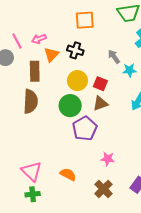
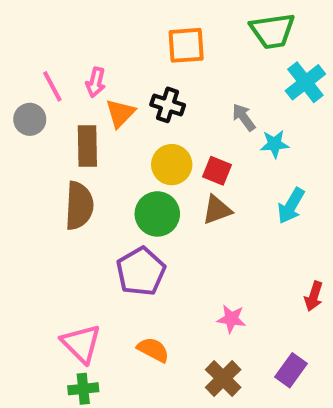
pink arrow: (39, 39) -> (96, 82), turned -56
purple pentagon: (85, 129) -> (141, 272), moved

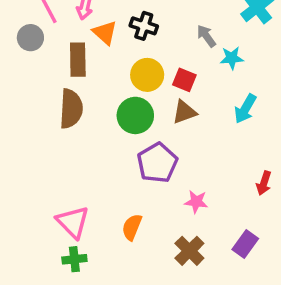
orange triangle: (120, 113) -> (105, 33), turned -32
purple pentagon: (141, 272) -> (157, 163), moved
orange semicircle: (153, 350) -> (132, 227), turned -96

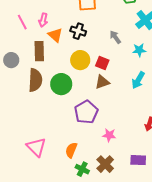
gray circle: (30, 38) -> (11, 60), moved
cyan star: (232, 58) -> (139, 50), moved
green circle: (135, 115) -> (61, 84), moved
purple rectangle: (245, 244) -> (138, 160), turned 56
green cross: (74, 259) -> (82, 169), moved, turned 32

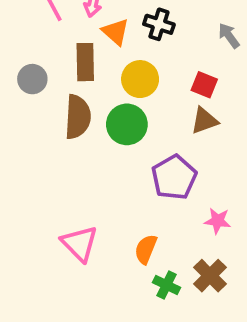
yellow circle: (80, 60) -> (140, 79), moved

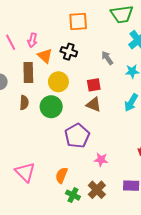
red square: (204, 85) -> (94, 85), turned -32
brown semicircle: (78, 117) -> (24, 103), size x0.6
brown triangle: (204, 121) -> (94, 105), turned 42

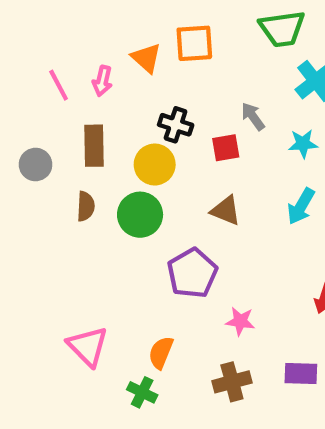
black cross: (69, 52) -> (176, 125), moved
orange triangle: (45, 56) -> (146, 58), moved
red square: (94, 85) -> (226, 148), moved
brown cross: (97, 190) -> (232, 382), turned 30
green cross: (73, 195) -> (142, 392), moved

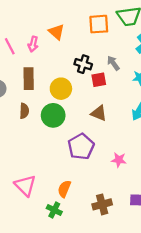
orange square: (194, 43) -> (99, 24), moved
black cross: (176, 125) -> (83, 64), moved
pink star: (240, 321) -> (119, 160), moved

